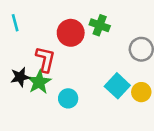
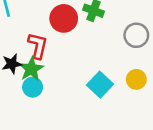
cyan square: (117, 86) -> (100, 85), moved
cyan circle: (68, 98) -> (33, 87), moved

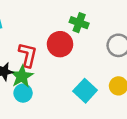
red circle: (64, 18) -> (60, 44), moved

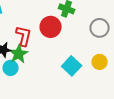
cyan circle: (23, 93) -> (11, 68), moved

